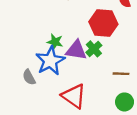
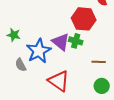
green star: (55, 42) -> (14, 35), moved
green cross: (94, 49) -> (76, 41), turned -32
purple triangle: (76, 50) -> (61, 42), turned 30

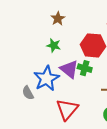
green star: (14, 35) -> (54, 45), moved
red triangle: (59, 81) -> (67, 109), turned 35

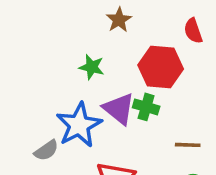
brown star: (58, 19) -> (119, 20), moved
gray semicircle: (28, 93) -> (46, 150), turned -96

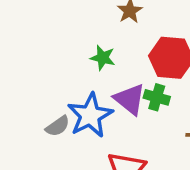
gray semicircle: (46, 150) -> (58, 126), moved

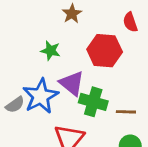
green cross: (157, 97) -> (93, 102), moved, size x1.4

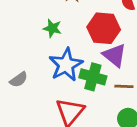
purple triangle: (72, 83) -> (114, 55), moved
blue star: (41, 96) -> (66, 65), moved

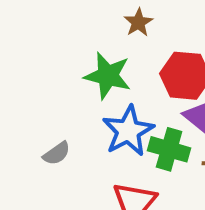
green star: (52, 28) -> (108, 76), size x1.6

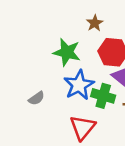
brown star: (138, 23) -> (95, 23), moved

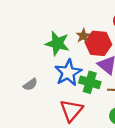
brown star: (95, 23) -> (83, 36), moved

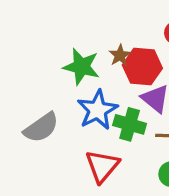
gray semicircle: (30, 85) -> (41, 128), size x1.6

